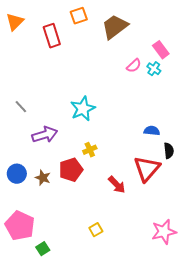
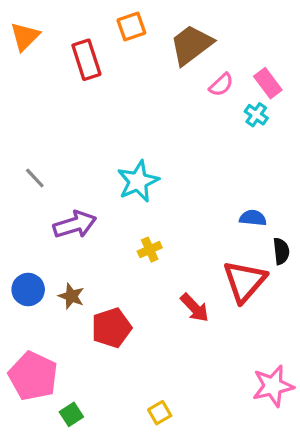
pink semicircle: (134, 66) -> (221, 85), moved
red pentagon: (71, 170) -> (111, 328), moved
yellow square: (96, 230) -> (160, 413), moved

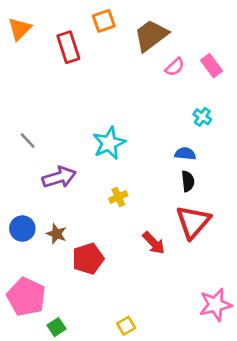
cyan cross: (256, 115) -> (202, 117), moved
blue semicircle: (253, 218) -> (185, 154), moved
black semicircle: (281, 251) -> (188, 181), moved

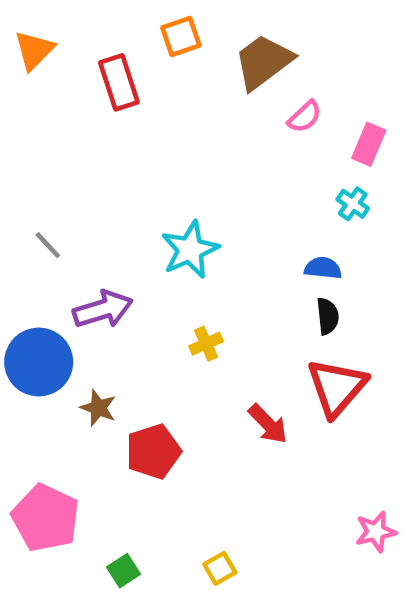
pink rectangle: (212, 66) -> (369, 144), moved, turned 60
blue circle: (22, 229) -> (39, 362), moved, size x1.5
pink star: (215, 305) -> (376, 532), size x0.7
green square: (56, 327) -> (124, 571), moved

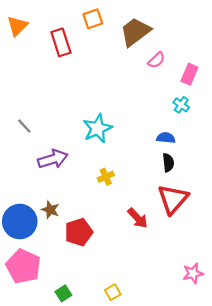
blue circle: (39, 362) -> (20, 222), moved

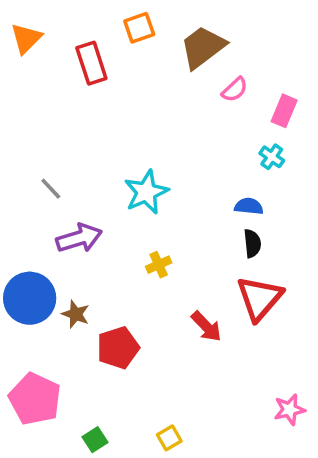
gray line: (24, 126) -> (51, 189), moved
blue circle: (20, 222) -> (30, 298), moved

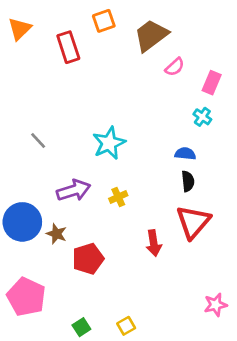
purple arrow: (79, 238) -> (74, 190), moved
red arrow: (206, 326) -> (154, 243), turned 35
green square: (95, 440) -> (81, 327), moved

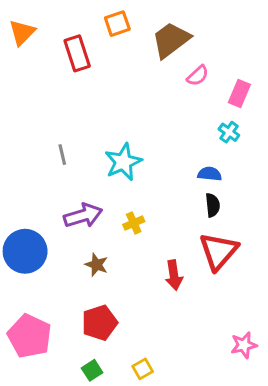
gray line: (38, 140) -> (62, 155), moved, turned 30
brown star: (56, 234) -> (96, 265), moved
red pentagon: (88, 259) -> (99, 323), moved

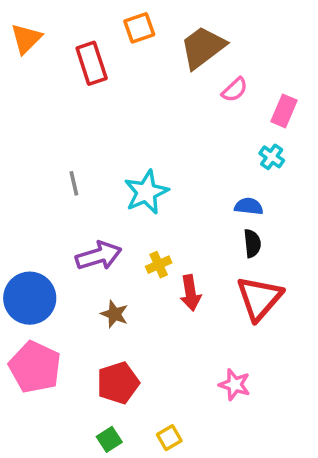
red arrow: (174, 275) -> (190, 293), moved
pink pentagon: (30, 336) -> (35, 367), moved
pink star: (244, 345) -> (235, 385), moved, turned 30

